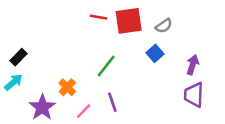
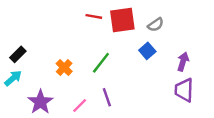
orange cross: (67, 87) -> (64, 67), moved

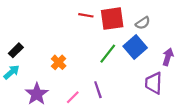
blue square: (147, 51) -> (135, 47), size x1.5
green line: (101, 63) -> (108, 54), moved
purple trapezoid: (184, 90) -> (154, 83), moved

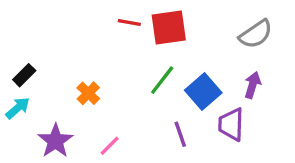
gray semicircle: (143, 23) -> (256, 34), moved, size x1.5
blue square: (135, 47) -> (203, 92), moved
purple line: (98, 90) -> (180, 134), moved

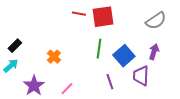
green line: (162, 80) -> (99, 49), turned -30

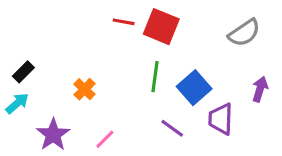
red square: (103, 17) -> (161, 27), turned 30
purple arrow: (154, 52) -> (260, 89), moved
purple line: (110, 82) -> (172, 128), turned -35

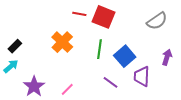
orange cross: (85, 89) -> (62, 42), moved, size x1.5

